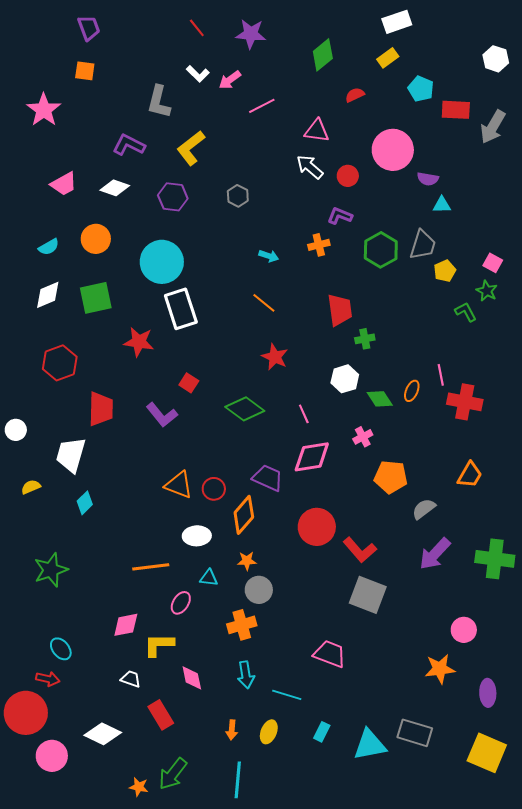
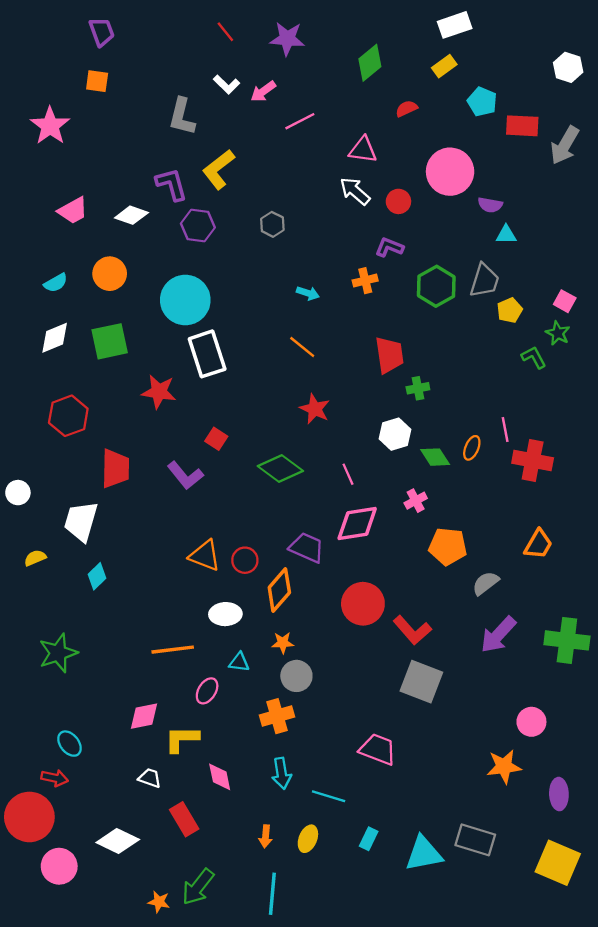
purple L-shape: (129, 145) -> (172, 184), moved, turned 48

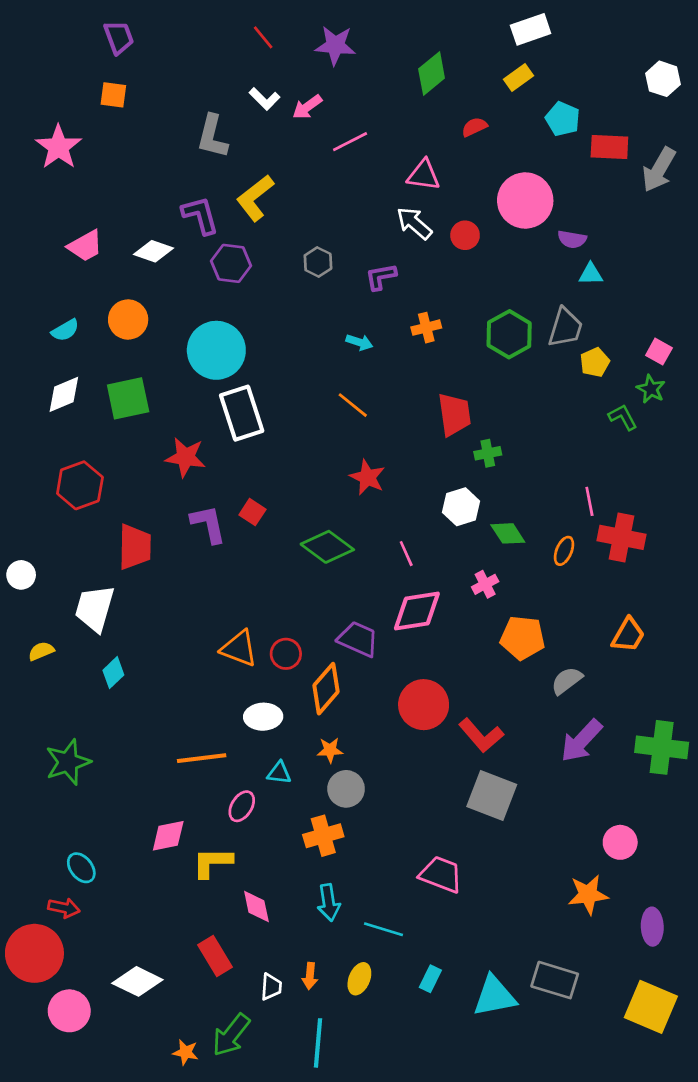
purple L-shape: (389, 247) -> (381, 277), moved, turned -32
orange ellipse: (472, 448) -> (564, 551), moved
purple L-shape: (185, 475) -> (208, 524), moved, turned -153
white trapezoid: (150, 778) -> (271, 987), moved, turned 75

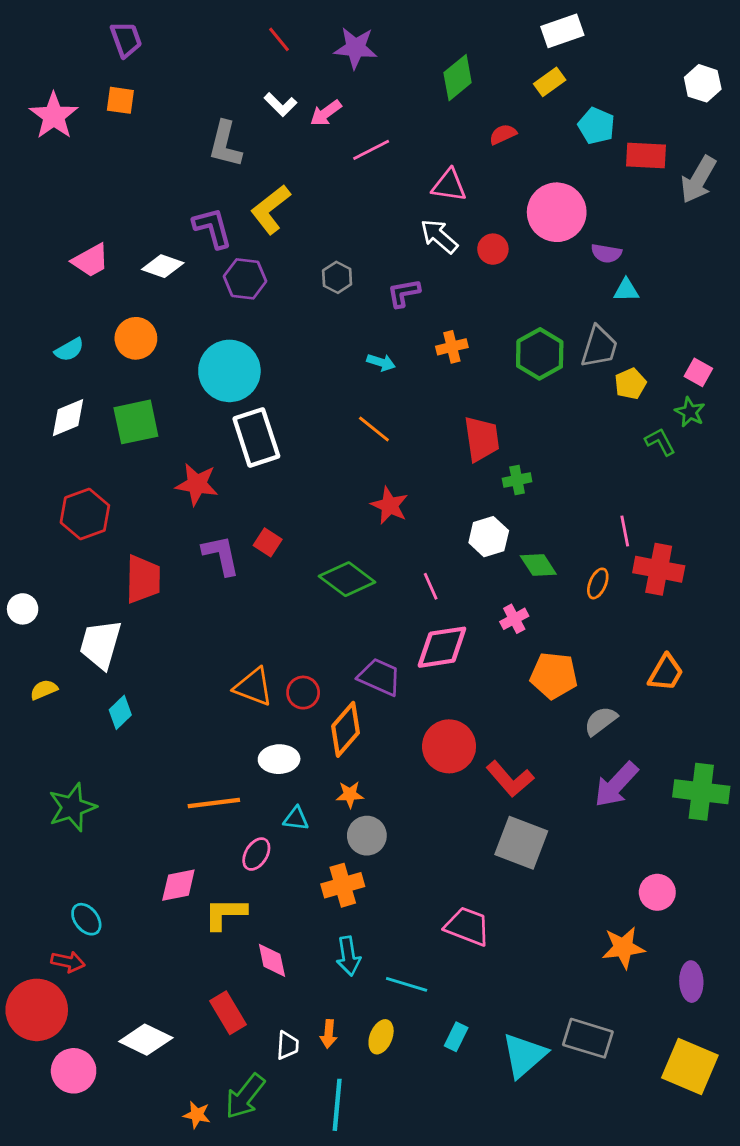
pink star: (59, 147) -> (54, 116), moved
cyan triangle: (494, 996) -> (524, 1055), turned -30

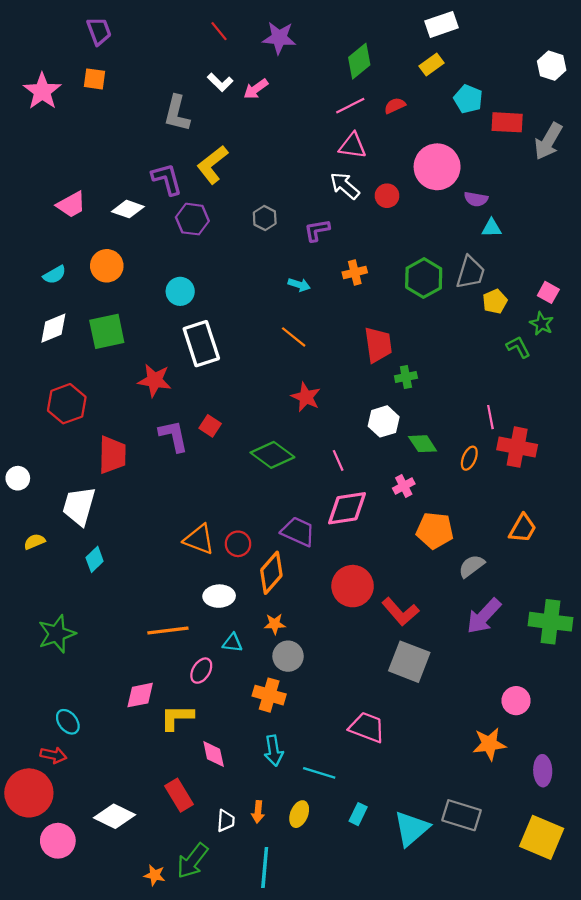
pink line: (371, 150) -> (350, 106), moved
cyan circle: (229, 371) -> (180, 291), size x0.6
orange cross: (343, 885) -> (269, 695), turned 32

